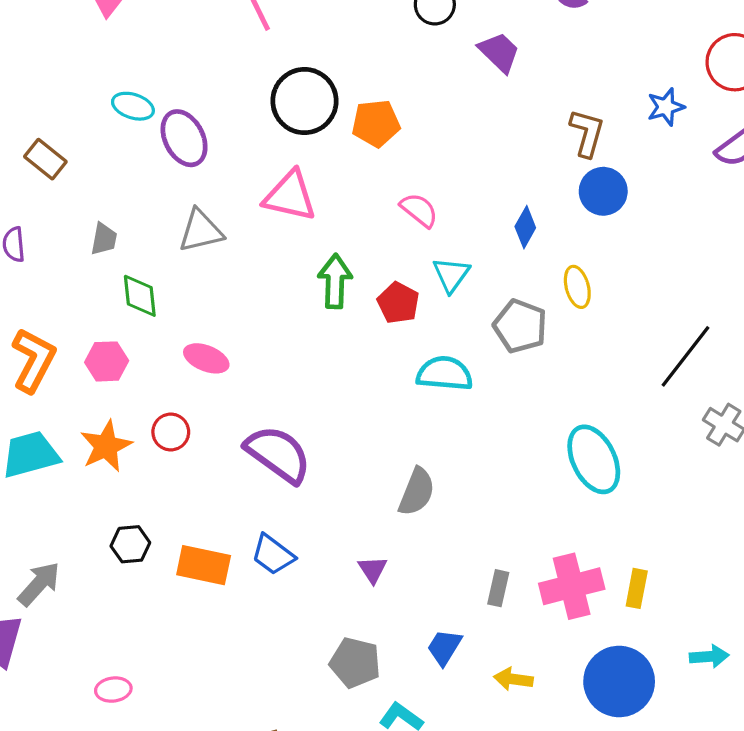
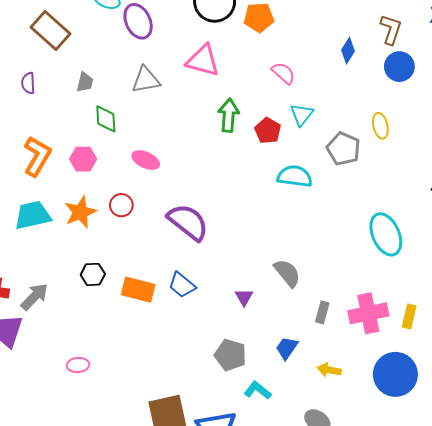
brown rectangle: (45, 159) -> (51, 30), size x1.5
blue diamond: (525, 227) -> (348, 51), moved
gray semicircle: (417, 492) -> (287, 273), moved, turned -64

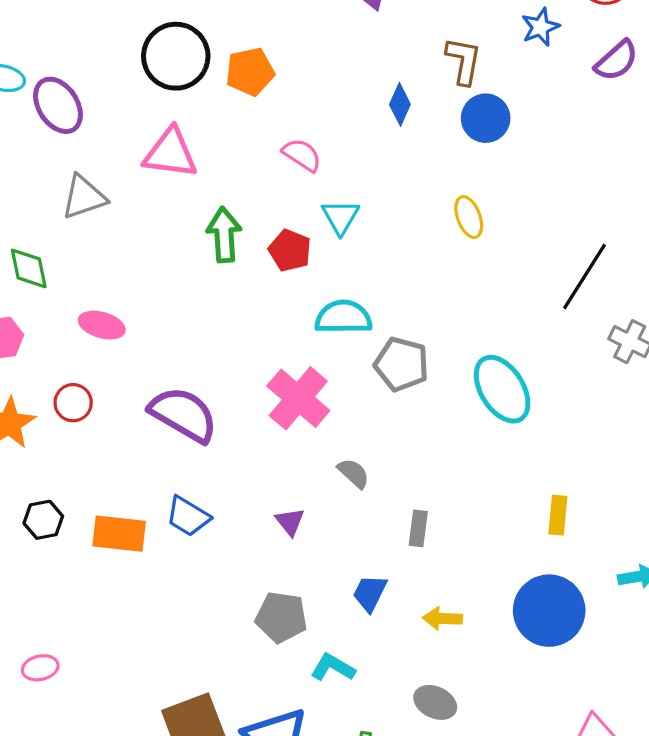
gray pentagon: (343, 149) -> (401, 364), moved
gray semicircle: (287, 273) -> (353, 473), size x0.7
pink cross: (368, 313) -> (298, 398), moved, turned -30

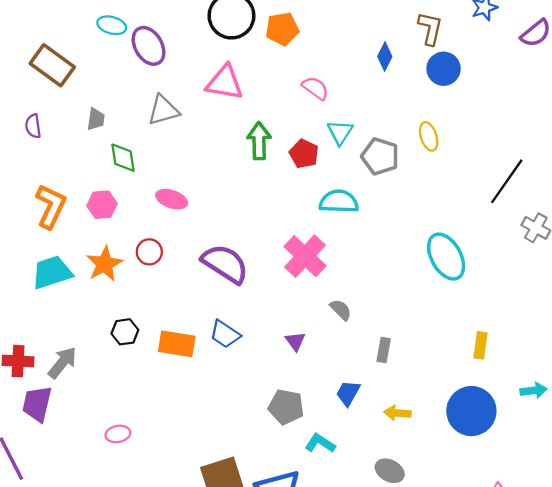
gray pentagon: (401, 364) -> (380, 156), moved

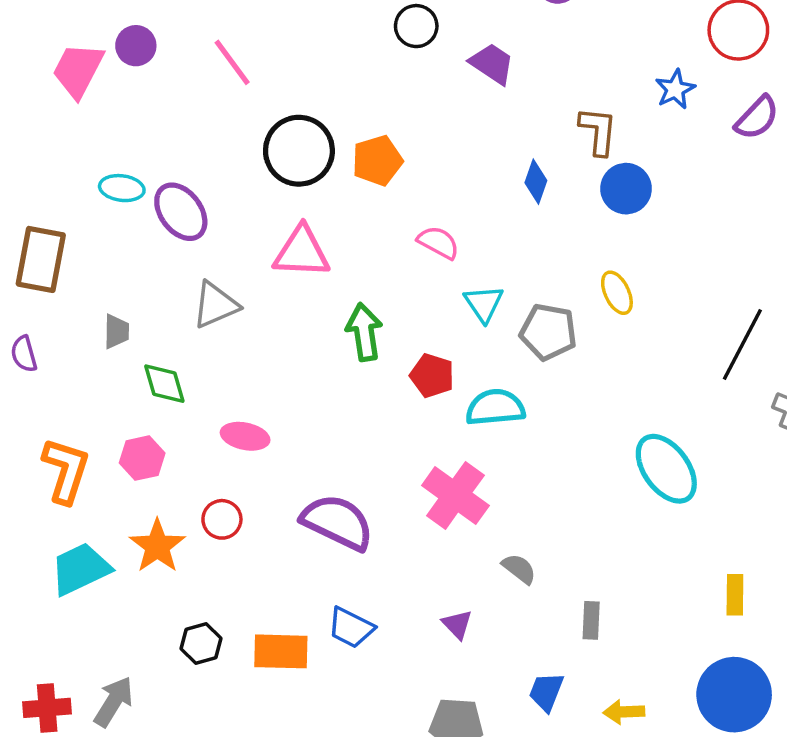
brown rectangle: (52, 65) -> (41, 259), turned 72
red pentagon: (304, 154) -> (432, 376), moved

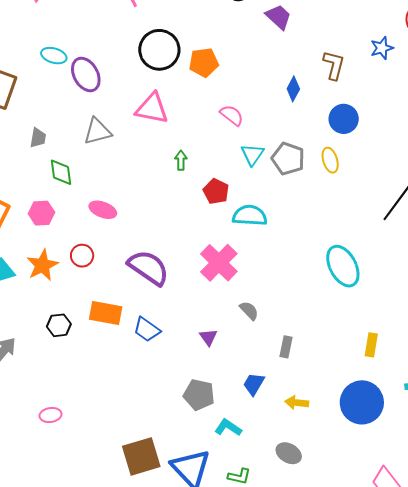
blue circle: (626, 189) -> (344, 119), moved
green arrow: (364, 332) -> (181, 160), size x0.6
gray pentagon: (548, 332) -> (288, 159), moved
orange rectangle: (281, 651) -> (106, 313), moved

